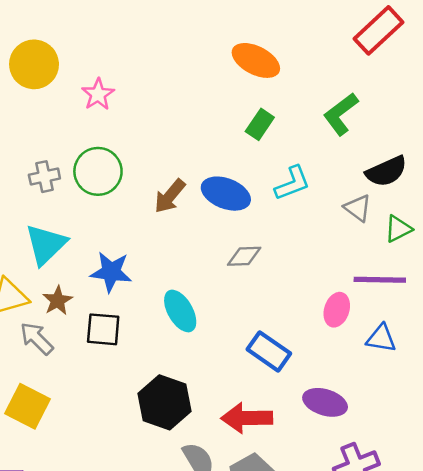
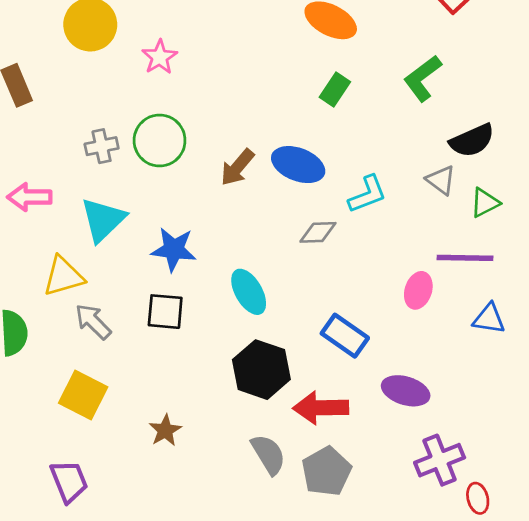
cyan L-shape: (292, 183) -> (367, 194), moved
brown star: (58, 301) -> (165, 430), moved
blue triangle: (381, 338) -> (489, 319), moved
black hexagon: (165, 402) -> (261, 370), moved

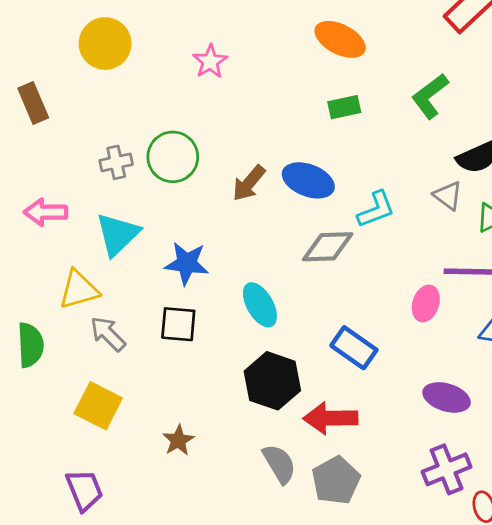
pink star: (160, 57) -> (210, 61), moved
green rectangle: (335, 90) -> (344, 107), turned 44
gray diamond: (318, 232) -> (328, 247), size x1.4
purple ellipse: (406, 391) -> (447, 397), moved

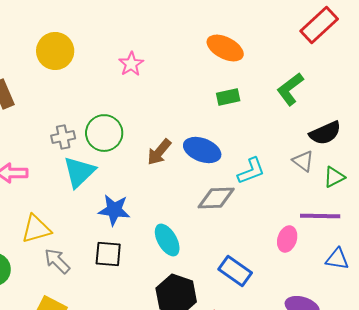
cyan triangle: (118, 234) -> (79, 172), moved

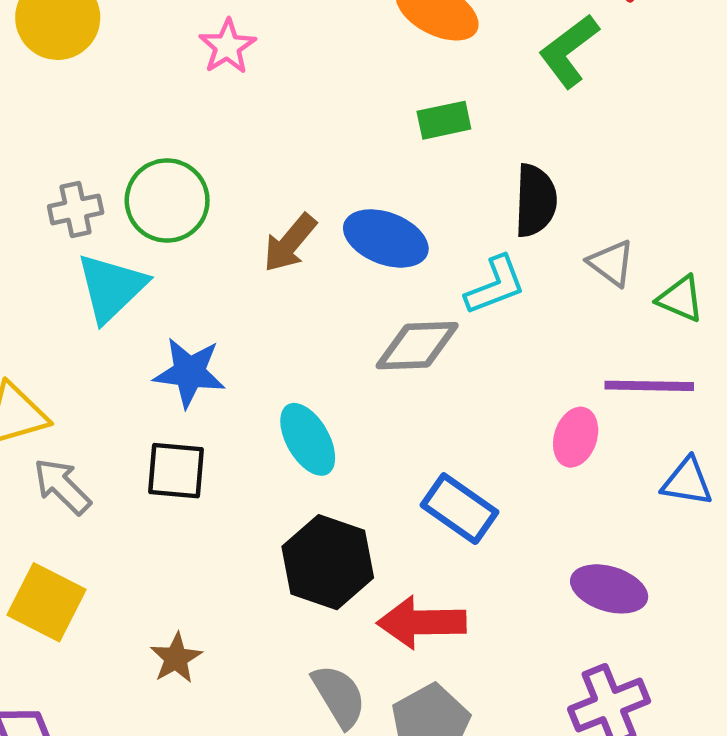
green L-shape: (290, 89) -> (569, 51), moved
black semicircle: (325, 133) -> (535, 201), moved, turned -64
green triangle: (334, 177) -> (680, 299), turned 50

